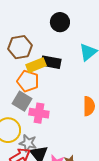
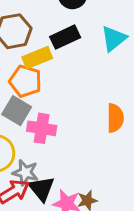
black rectangle: (51, 62) -> (65, 37), moved, turned -36

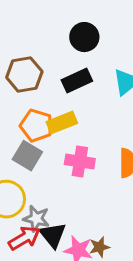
yellow rectangle: (37, 58) -> (62, 123), moved
pink cross: (42, 128) -> (80, 162), moved

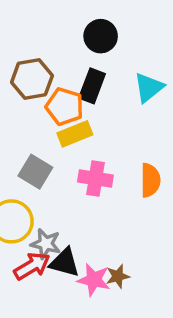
black rectangle: (77, 81) -> (92, 86), turned -44
orange pentagon: (36, 126) -> (65, 106), moved
black triangle: (53, 235) -> (65, 263), turned -36

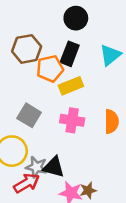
orange pentagon: (65, 106) -> (50, 69), turned -30
yellow rectangle: (75, 134) -> (71, 86), moved
black triangle: (65, 263) -> (54, 167), moved

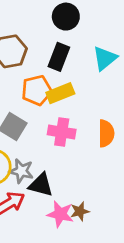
orange pentagon: (50, 69) -> (37, 90), moved
gray star: (36, 167) -> (21, 171), moved

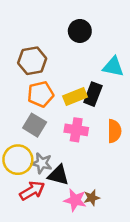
black rectangle: (59, 57) -> (93, 94), moved
cyan triangle: (105, 58) -> (113, 67), turned 50
orange pentagon: (37, 90) -> (40, 94), moved

